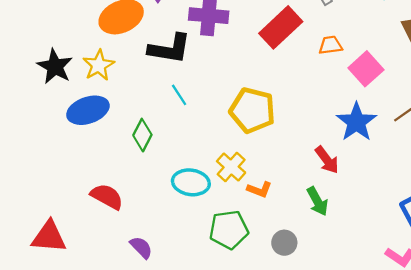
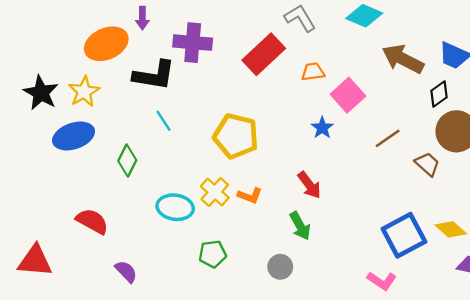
blue star: (356, 122) -> (322, 128), moved, size x0.6
orange L-shape: (259, 189) -> (250, 196), moved
green pentagon: (229, 230) -> (212, 254), size x0.7
gray circle: (284, 243) -> (280, 267), moved

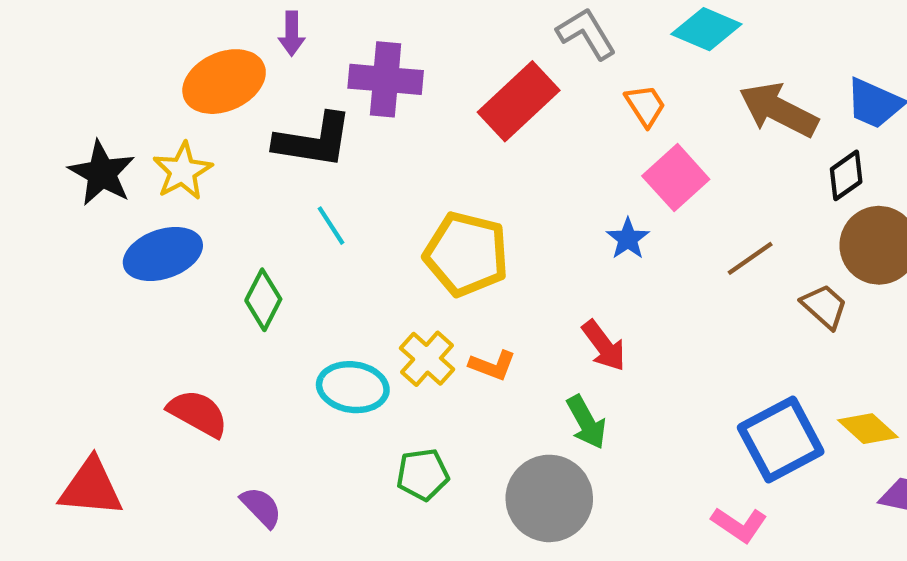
orange trapezoid: (313, 72) -> (645, 106), moved, turned 65
gray circle: (280, 267) -> (549, 498), size x1.8

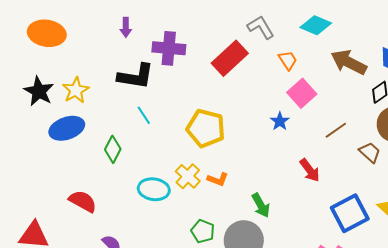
orange ellipse: (224, 82) -> (47, 33), moved, turned 33
red arrow: (604, 346) -> (310, 170), moved
green pentagon: (423, 474) -> (203, 231), moved, turned 30

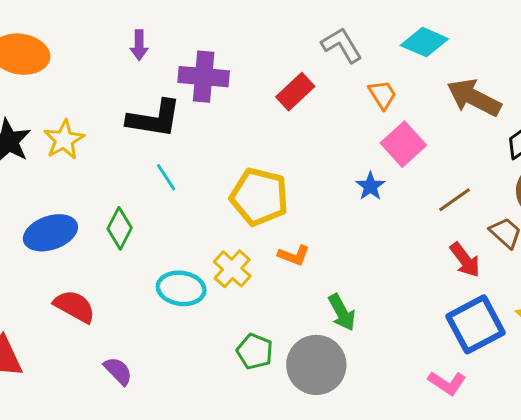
red rectangle: (230, 58) -> (295, 92), size x0.7
blue ellipse: (67, 128) -> (50, 233), moved
red arrow: (310, 170) -> (465, 260), moved
orange L-shape: (218, 179) -> (294, 255), moved

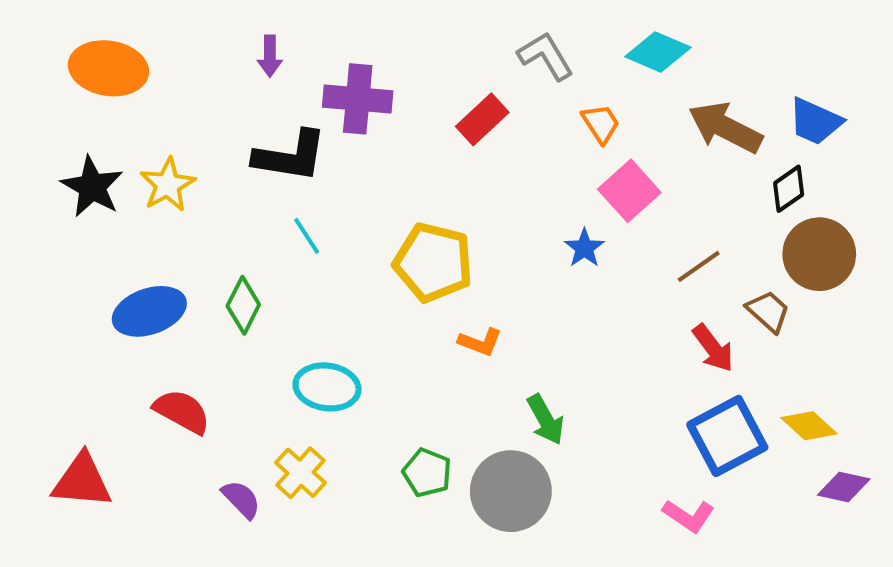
yellow cross: (232, 269) -> (300, 473), moved

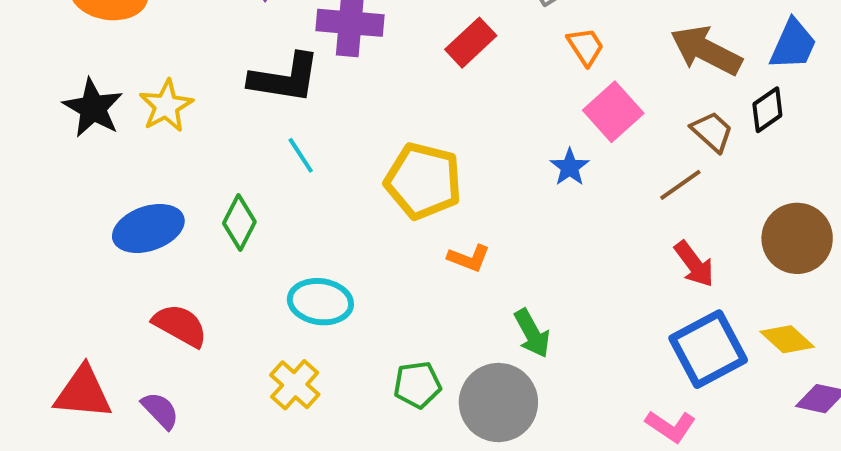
blue trapezoid: (815, 121) -> (793, 45), turned -90
brown circle: (819, 254) -> (797, 238), moved
brown trapezoid: (768, 311) -> (712, 132), moved
green pentagon: (427, 473) -> (417, 385), turned -30
purple semicircle: (241, 499) -> (160, 410), moved

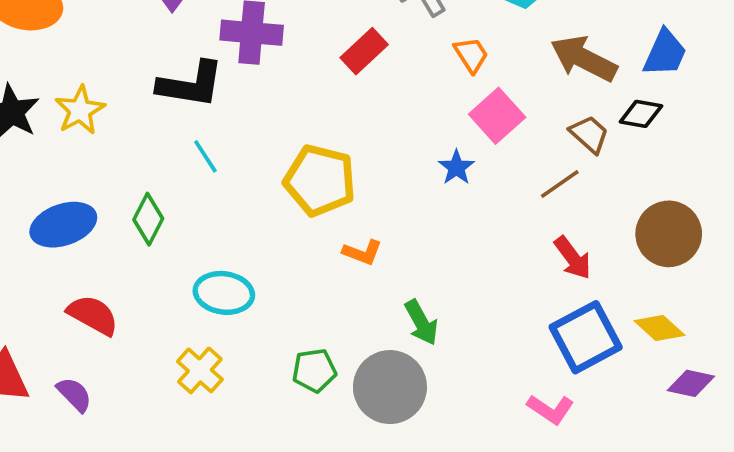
black diamond: (767, 110) -> (641, 114), turned 45

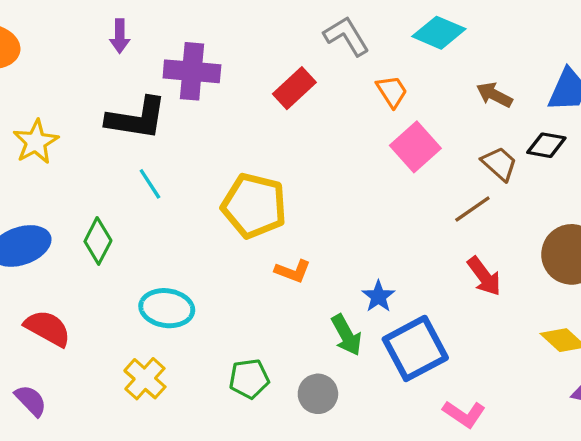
brown arrow: (584, 59) -> (494, 95), size x0.6
blue star: (456, 167) -> (378, 296), moved
blue square: (586, 337) -> (415, 348), moved
gray circle: (390, 387) -> (318, 394), size x0.6

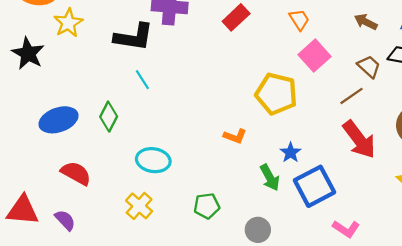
yellow star: (36, 142) -> (68, 23), moved
yellow pentagon: (254, 206) -> (276, 94), moved
red arrow: (484, 276) -> (359, 139), size x1.5
gray circle: (318, 394) -> (258, 230), moved

